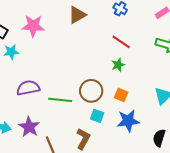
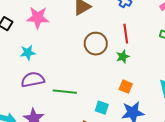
red line: (121, 42) -> (126, 34), turned 48
cyan star: (11, 52) -> (28, 53), moved
brown circle: (91, 91) -> (96, 44), moved

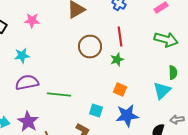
pink star: (38, 18) -> (32, 20), size x0.7

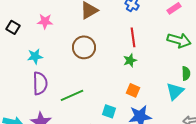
brown circle: (90, 46) -> (84, 47), moved
purple semicircle: (27, 82) -> (40, 83), turned 100
green line: (59, 94) -> (72, 95), turned -30

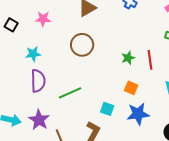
red line: (133, 37) -> (150, 60), moved

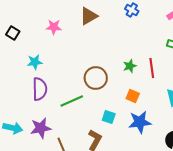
pink star: (43, 19) -> (54, 27), moved
brown circle: (82, 45) -> (96, 78), moved
purple star: (39, 120) -> (41, 128), turned 30

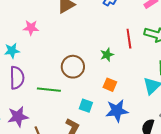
pink star: (54, 27) -> (31, 28), moved
red line: (152, 68) -> (129, 39), moved
green line: (72, 101) -> (49, 90), turned 30

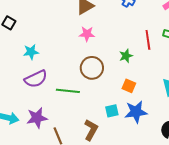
pink star: (31, 28) -> (87, 34), moved
purple semicircle: (17, 78) -> (36, 79), turned 65
cyan square: (86, 106) -> (112, 111), moved, turned -32

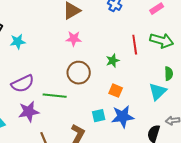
cyan star: (31, 52) -> (18, 42), moved
purple star: (37, 118) -> (29, 112), moved

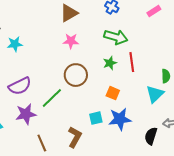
green arrow: (162, 41) -> (116, 37), moved
red line: (135, 45) -> (132, 62), moved
green line: (55, 96) -> (52, 98), turned -50

